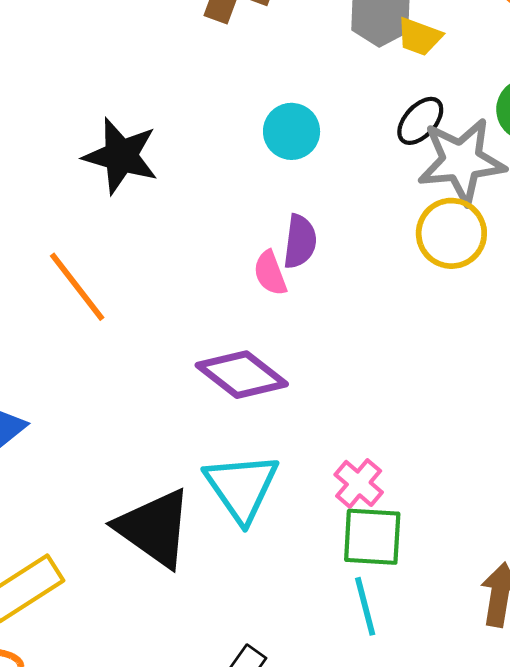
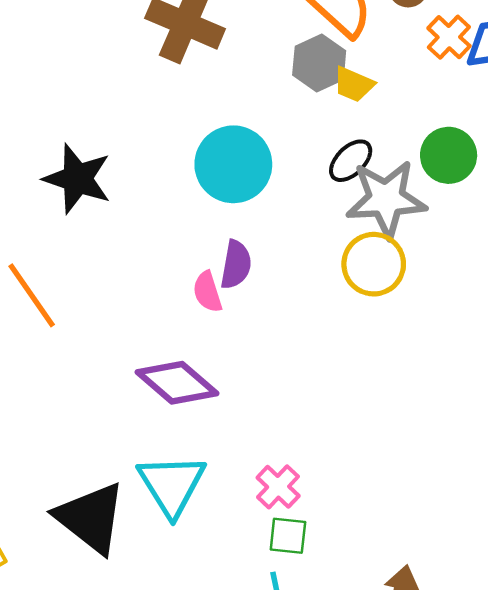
cyan circle: (292, 131) -> (233, 164), size x1.5
green square: (372, 537) -> (288, 536), size x0.7

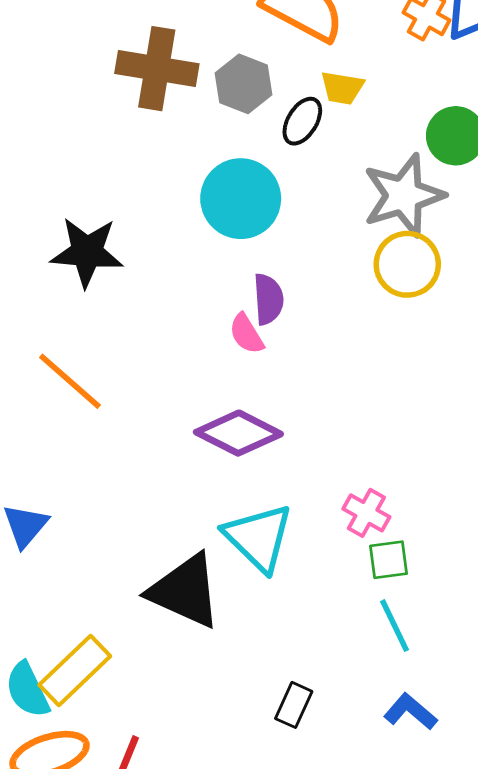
gray hexagon: (319, 63) -> (244, 84), moved
black ellipse: (351, 161) -> (302, 121), moved

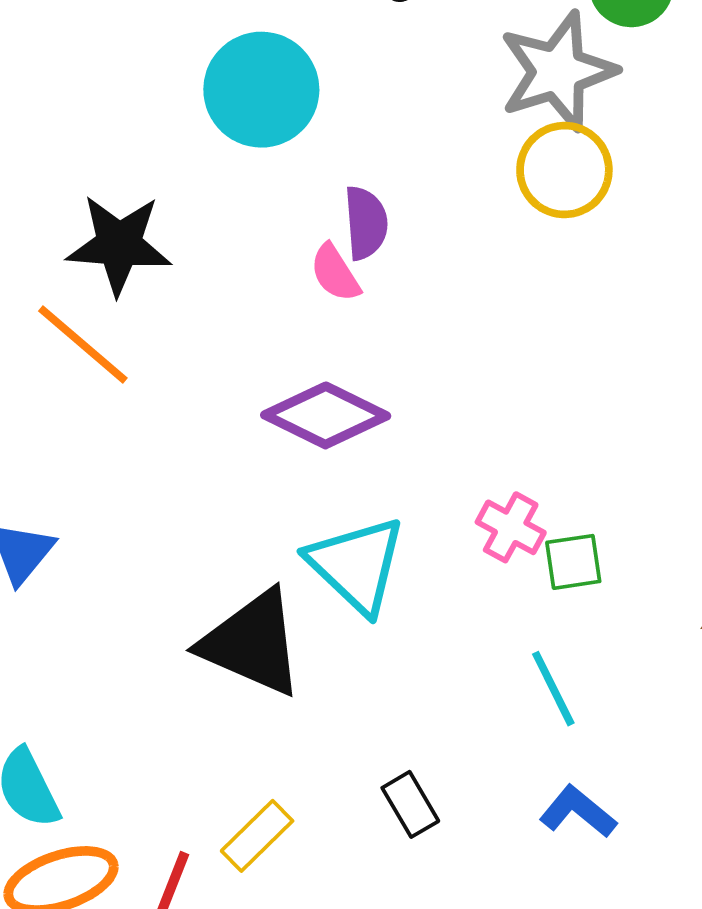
cyan circle: (241, 199) -> (261, 90), moved
black star: (87, 252) -> (119, 245), moved
green square: (389, 560) -> (573, 562), moved
yellow rectangle: (75, 670) -> (257, 836), moved, size x0.7
black rectangle: (294, 705) -> (410, 804), turned -54

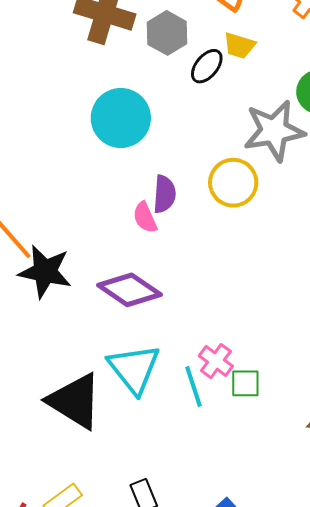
yellow circle: (564, 170) -> (233, 183), moved
black star: (119, 245) -> (45, 272), moved
cyan line: (553, 689) -> (193, 387), moved

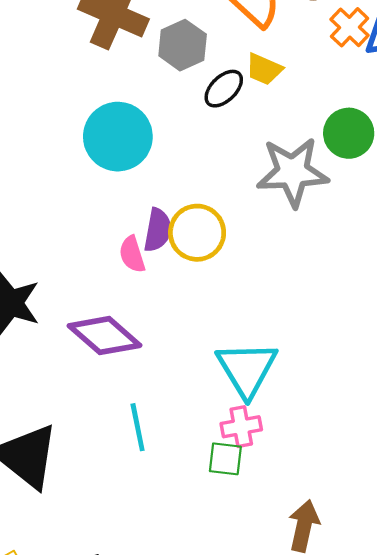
yellow circle: (233, 183) -> (197, 233), moved
pink cross: (216, 361) -> (241, 427), moved, turned 36
cyan triangle: (134, 369) -> (247, 369), moved
cyan line: (193, 387) -> (138, 427), moved

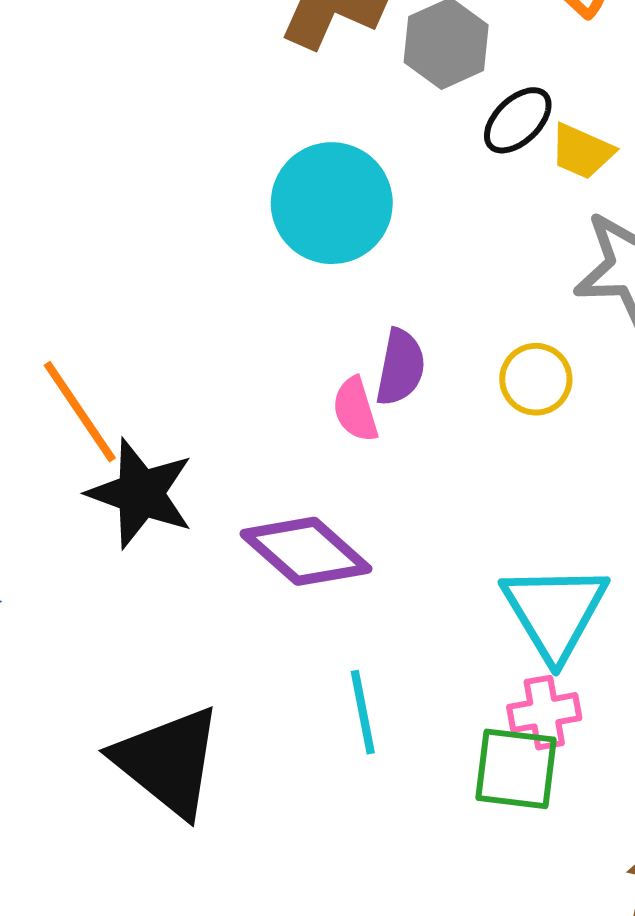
yellow trapezoid: (264, 69) -> (582, 151), moved
yellow circle: (197, 233) -> (536, 379), moved, size x0.7
green square: (225, 459) -> (516, 769), size x1.4

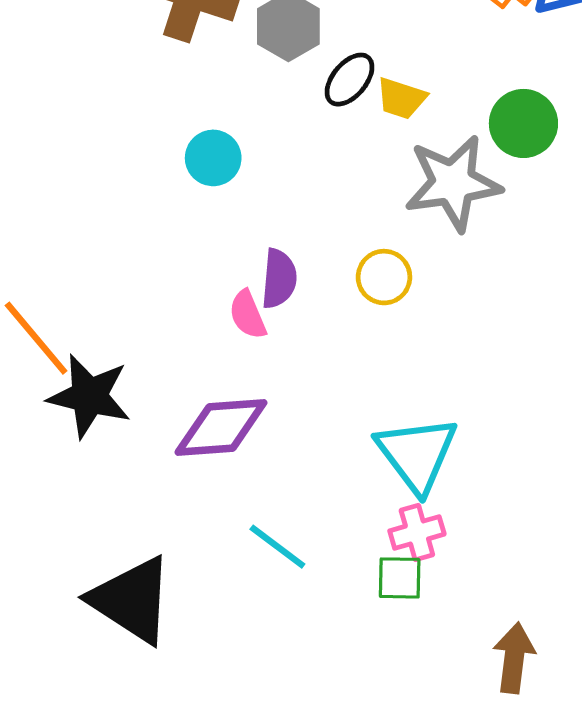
cyan circle: (332, 203) -> (213, 158), size x0.6
purple diamond: (306, 551) -> (221, 427), turned -40
cyan line: (363, 712) -> (277, 547), turned -36
green square: (516, 769) -> (400, 578), size x0.7

